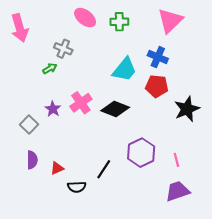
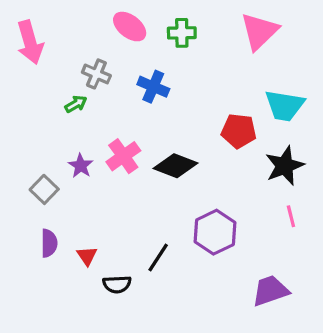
blue cross: (158, 57) -> (153, 87), moved
cyan trapezoid: (125, 69) -> (285, 106), moved, turned 60
pink line: (176, 160) -> (291, 216), moved
red triangle: (57, 168) -> (87, 256), turned -40

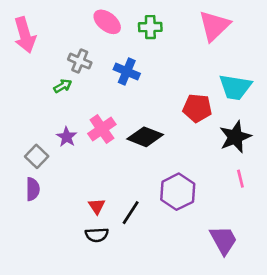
purple semicircle: (49, 243) -> (33, 189), moved
red triangle: (87, 256) -> (97, 206), moved
purple trapezoid: (270, 291) -> (223, 240), turned 80

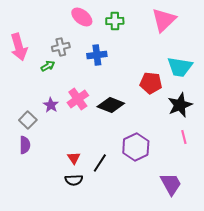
pink arrow: (25, 35) -> (19, 47), moved
gray cross: (80, 61) -> (61, 47), turned -36
blue cross: (127, 72) -> (97, 55), turned -30

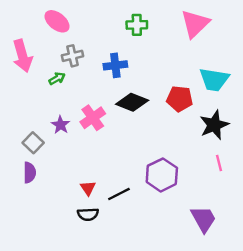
pink ellipse: (82, 17) -> (57, 21), moved
black diamond: (111, 105) -> (132, 102), moved
black line: (100, 163) -> (119, 194), turned 30

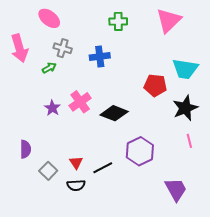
gray cross: (72, 56) -> (63, 48), turned 30
black diamond: (132, 102) -> (114, 113), moved
gray square: (33, 143) -> (48, 171), moved

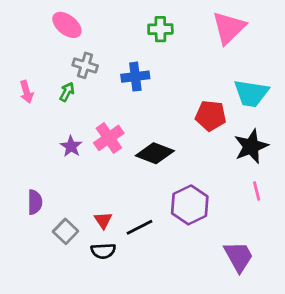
pink arrow: (19, 48) -> (26, 92), moved, size x0.6
green arrow: (49, 68) -> (67, 92), turned -32

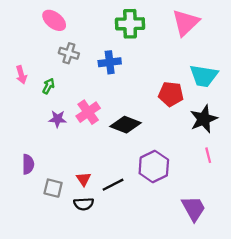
green cross: (160, 29) -> (130, 24), size x1.4
green arrow: (67, 92) -> (48, 86), moved
purple star: (71, 146) -> (58, 119), turned -30
gray square: (66, 231) -> (53, 188), turned -30

